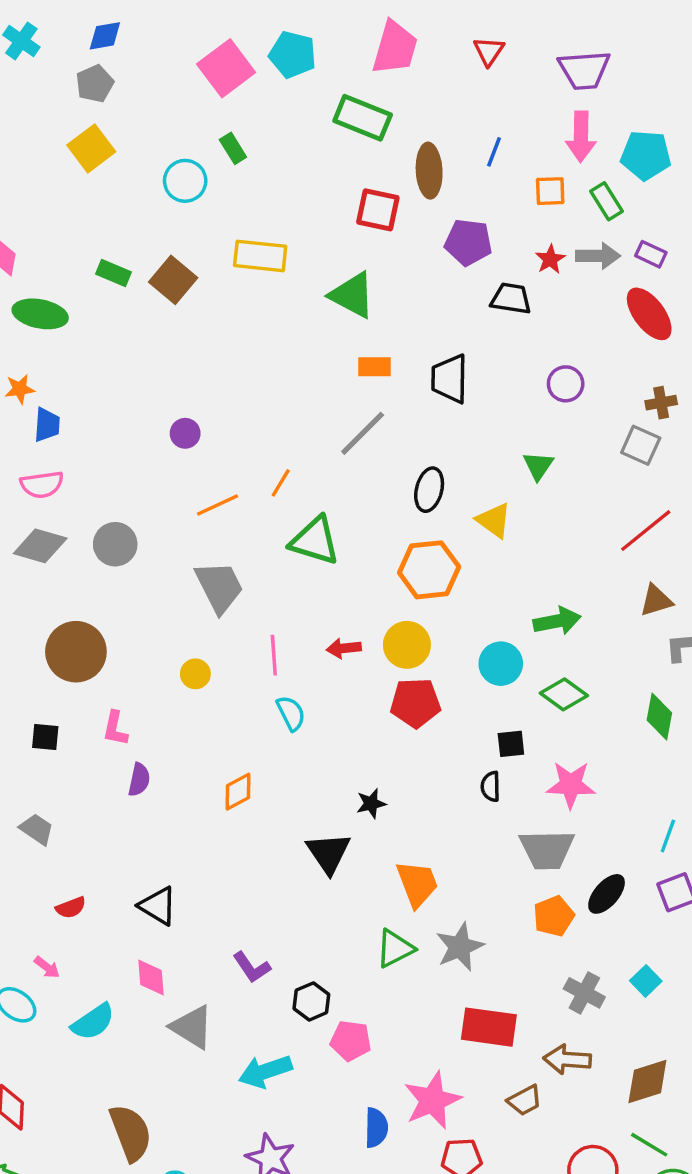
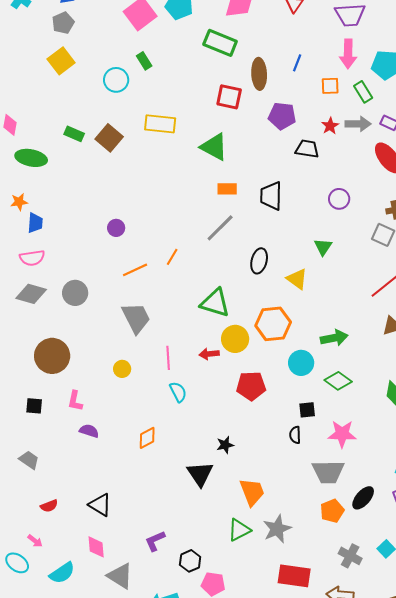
green triangle: (315, 541) -> (215, 303), moved
orange hexagon: (429, 570) -> (273, 324), moved
yellow circle: (407, 645) -> (235, 339), moved
purple semicircle: (139, 780) -> (89, 431), turned -84
purple L-shape: (252, 967) -> (155, 541), turned 100

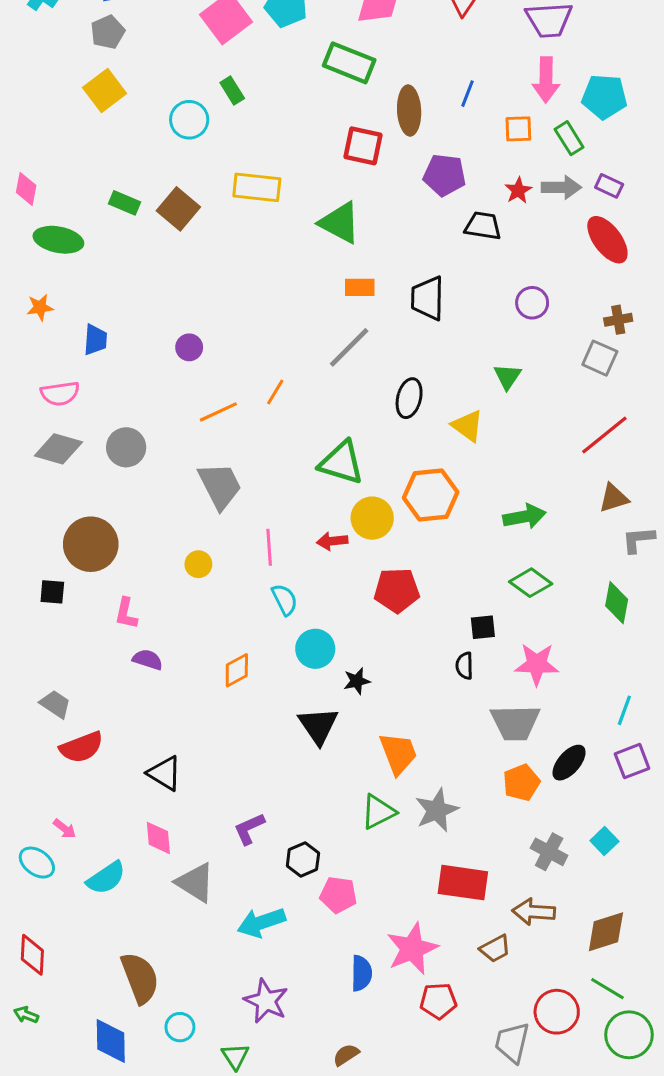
blue trapezoid: (35, 223) -> (95, 340), moved
cyan circle: (301, 363) -> (315, 649), moved
black square: (34, 406) -> (52, 592), moved
red semicircle: (49, 506) -> (82, 747), moved, size x1.6

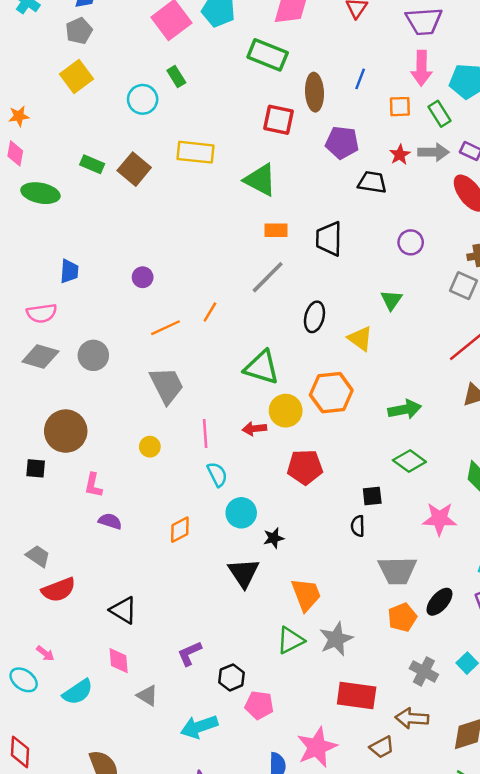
orange star: (40, 307) -> (19, 116), moved
pink star: (537, 664) -> (439, 519), moved
gray triangle: (195, 883) -> (147, 695), size x0.7

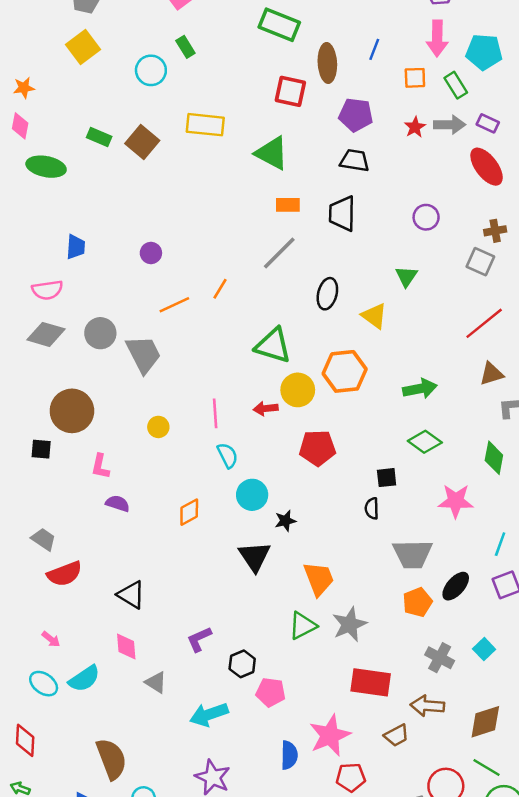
black trapezoid: (372, 182) -> (355, 160), moved
gray trapezoid: (167, 385) -> (144, 354), moved
cyan ellipse: (24, 680) -> (44, 684), moved

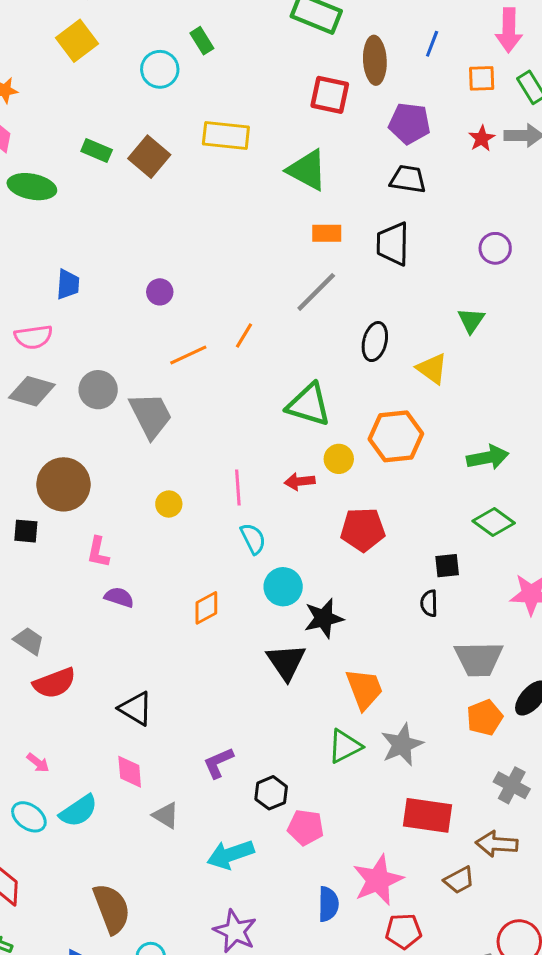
yellow circle: (298, 390) -> (339, 459), size x0.7
black star: (285, 521) -> (324, 618), size x1.5

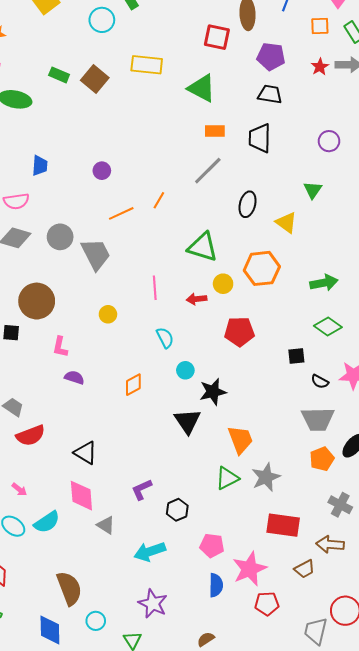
pink line: (238, 487) -> (155, 288), moved
cyan circle: (283, 587) -> (185, 370), size x0.7
black semicircle: (429, 603) -> (320, 382), moved, turned -60
pink diamond: (130, 772) -> (81, 496), size x1.4
pink pentagon: (306, 827) -> (212, 545), moved

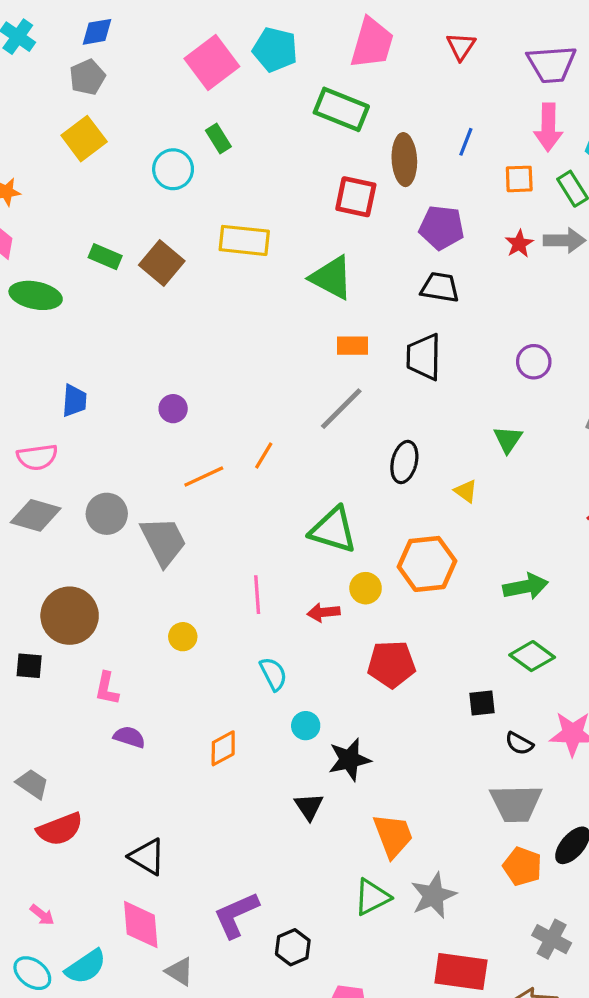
yellow triangle: (286, 223) -> (466, 491), size x0.7
black triangle: (187, 421) -> (309, 807), size x0.7
orange pentagon: (322, 459) -> (522, 866), turned -30
purple L-shape: (142, 489) -> (236, 915), size x1.4

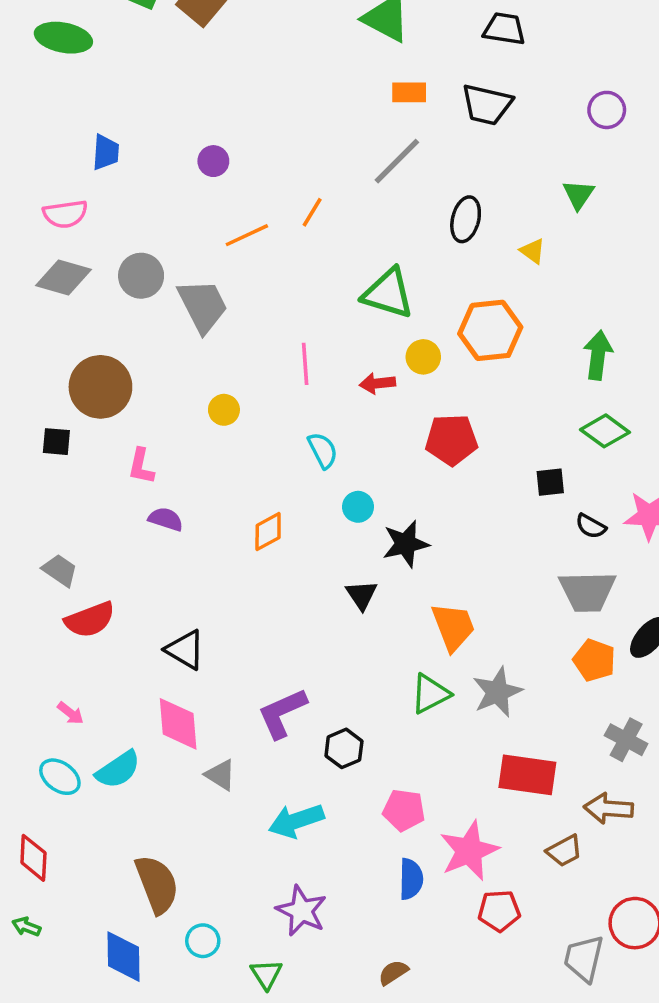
black trapezoid: (424, 357) -> (487, 105), turned -78
green arrow: (526, 587) -> (598, 355), turned -72

